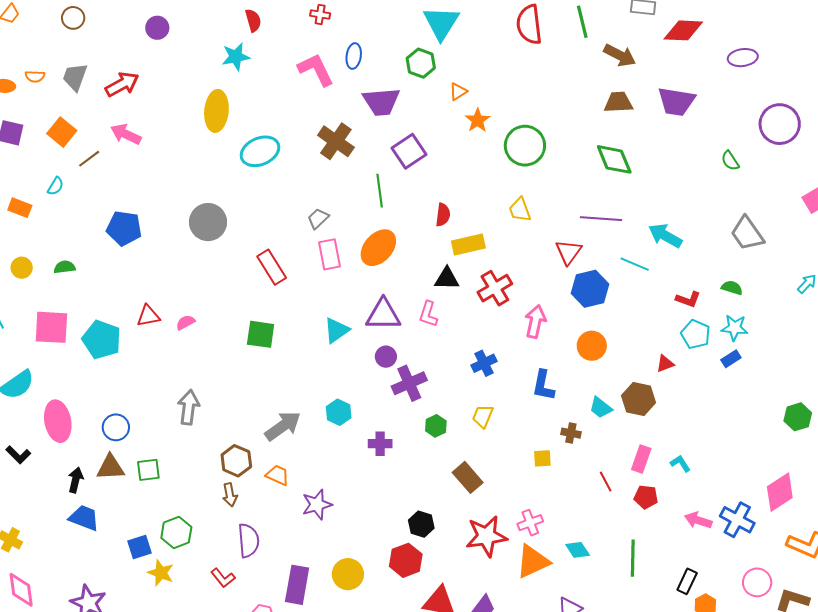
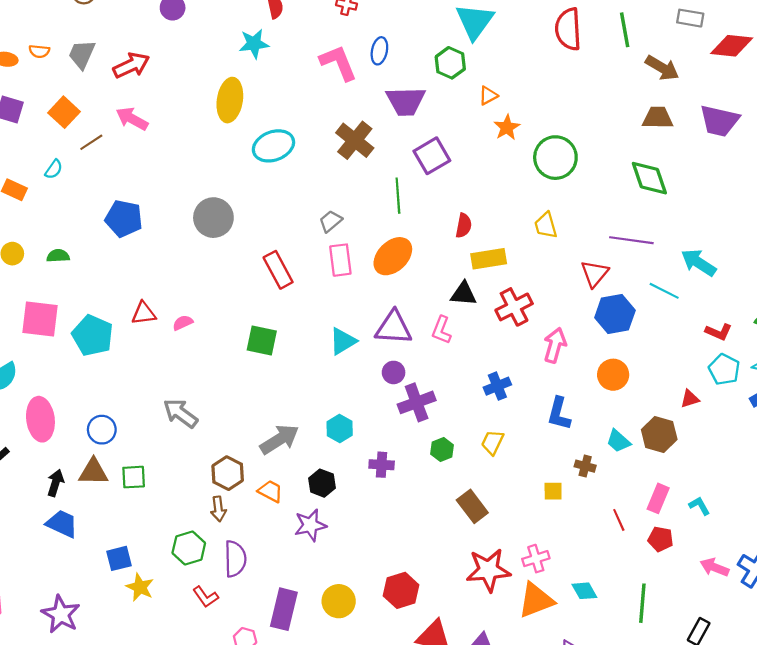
gray arrow: (189, 407) -> (180, 413), turned -64
black hexagon: (421, 524) -> (322, 483), moved
green hexagon: (176, 533) -> (189, 548), moved

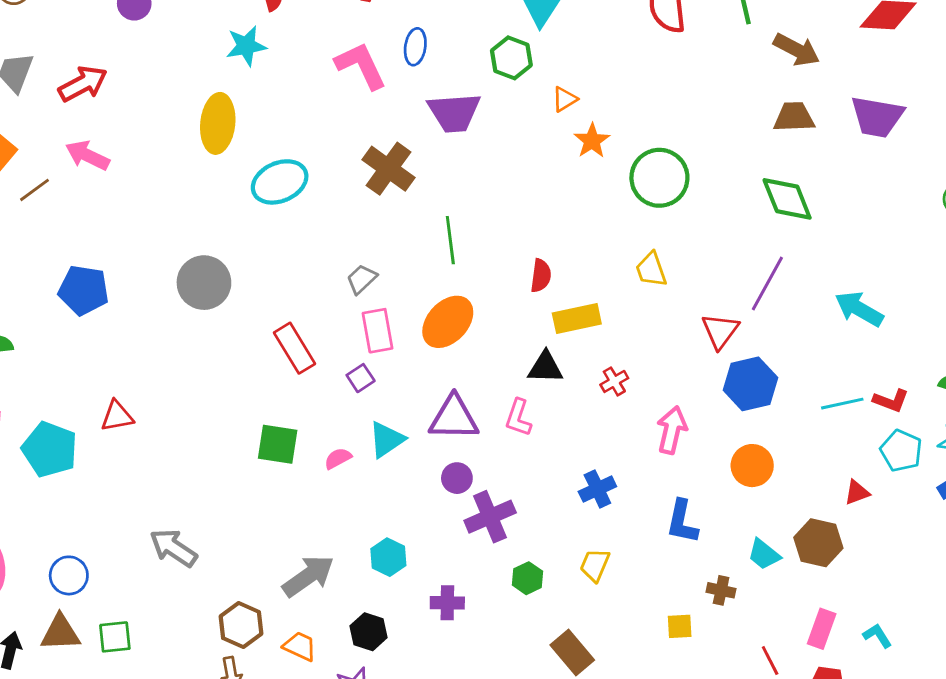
purple square: (432, 156) -> (361, 378), moved, size x0.6
purple line: (631, 240) -> (767, 283), turned -66
cyan line: (664, 291) -> (842, 404), moved, turned -36
red cross: (514, 307) -> (614, 381), size x0.6
pink semicircle: (183, 323) -> (338, 458), moved

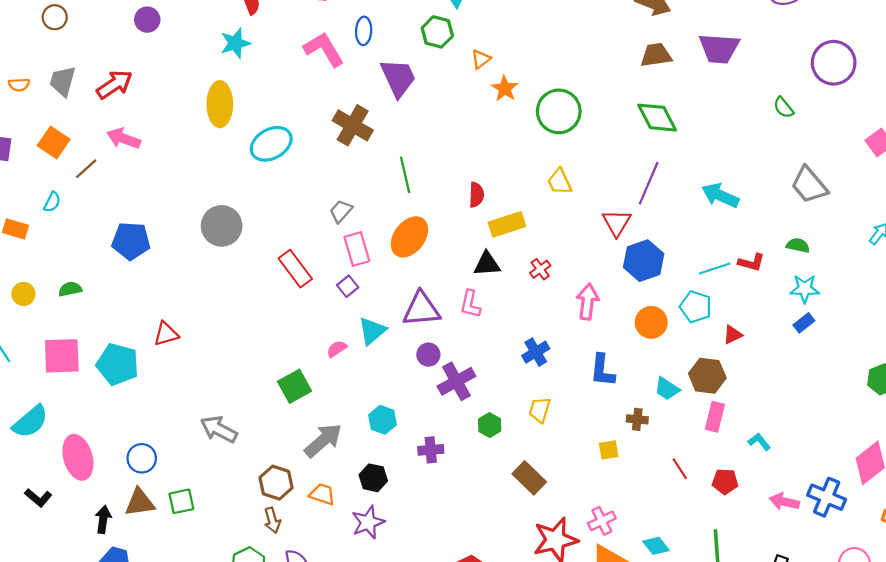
purple trapezoid: (454, 113) -> (398, 78), turned -105
green square: (278, 444) -> (294, 386), moved, turned -32
cyan pentagon: (901, 451) -> (696, 307), moved
pink rectangle: (822, 629) -> (715, 417), moved

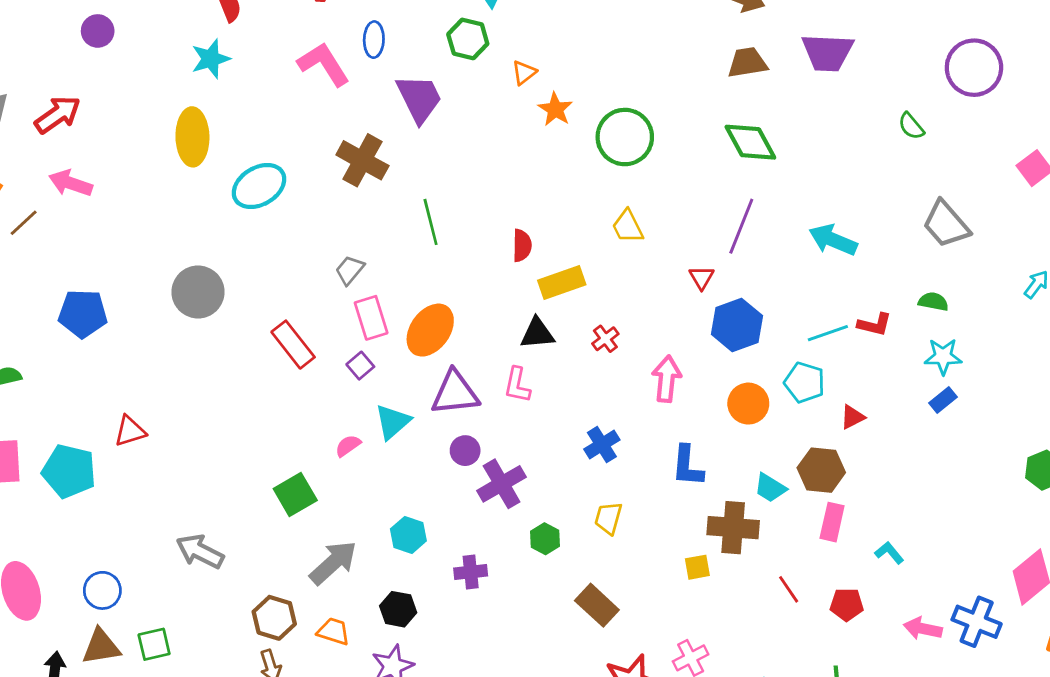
red triangle: (617, 223) -> (701, 278), size x0.7
orange ellipse: (409, 237) -> (430, 330), moved
brown cross: (637, 419) -> (733, 528), size x1.8

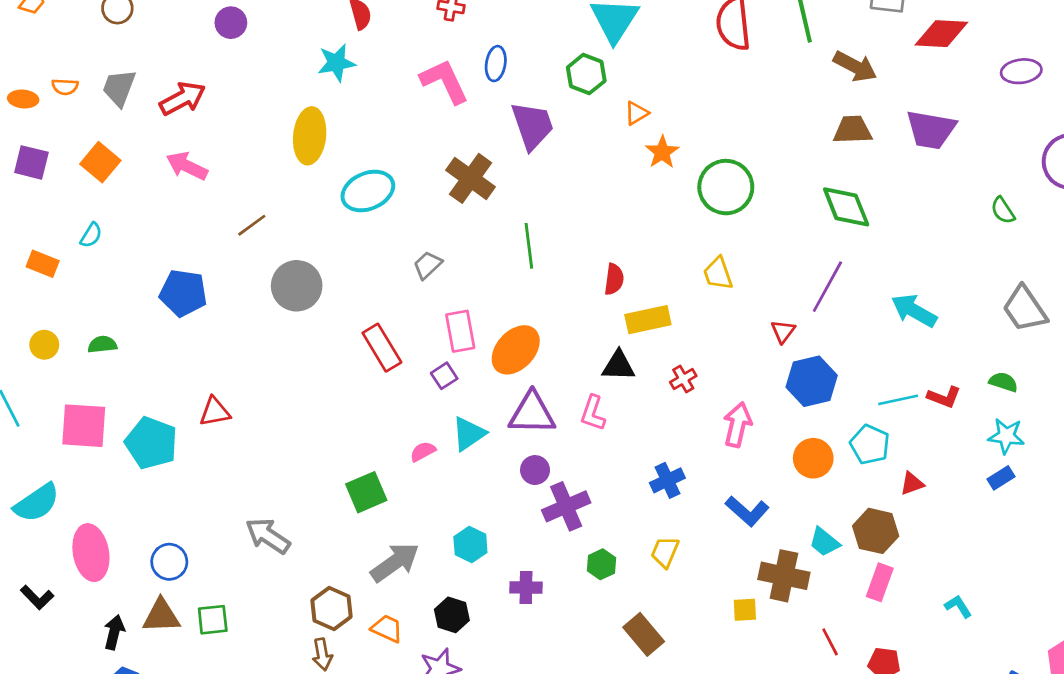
brown line: (24, 223) -> (252, 225), moved
gray trapezoid: (350, 270) -> (428, 265), moved
blue L-shape: (687, 466) -> (747, 511), turned -60
cyan L-shape: (889, 553) -> (958, 606), moved

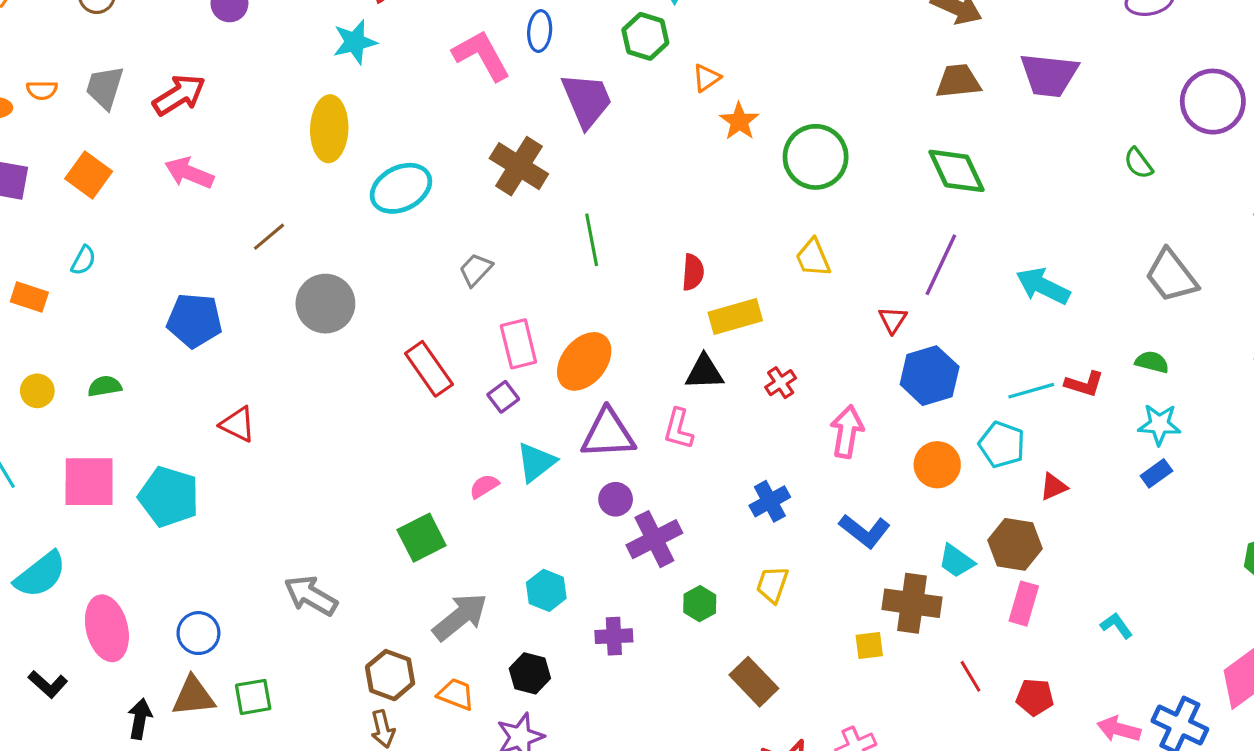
red triangle: (215, 412) -> (238, 424), moved, turned 40

